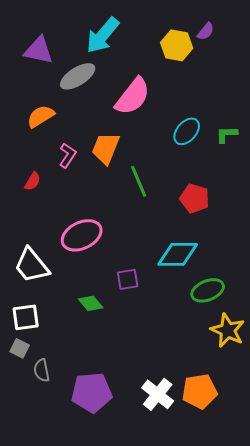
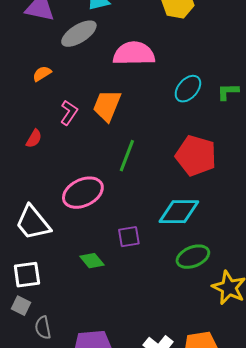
pink semicircle: (133, 96) -> (134, 54), turned -129
orange semicircle: (41, 116) -> (42, 74), size x0.7
green line: (139, 181) -> (127, 156), moved, turned 44
red pentagon: (195, 198) -> (196, 156), size x1.4
green ellipse: (208, 290) -> (193, 257), moved

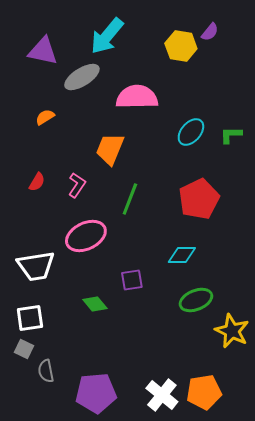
pink L-shape: (69, 113) -> (77, 185), moved
red pentagon: (196, 156) -> (199, 199), turned 30
cyan diamond: (179, 212) -> (182, 255), size x0.7
white trapezoid: (33, 223) -> (36, 266), turned -60

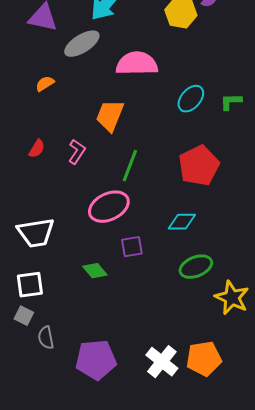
pink ellipse: (86, 236) -> (109, 207), moved

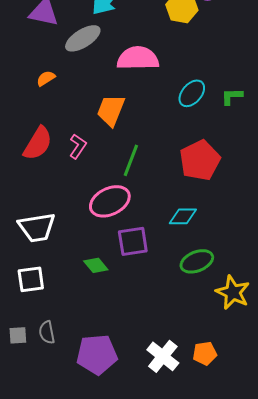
red semicircle: (37, 149) -> (38, 143), size x1.8
purple square: (132, 247) -> (133, 241), size x1.4
gray square: (24, 316) -> (18, 335), moved, turned -30
orange pentagon: (204, 359) -> (205, 353), size x0.7

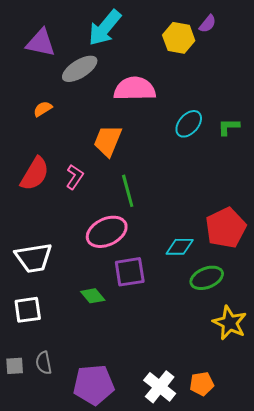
green line: (131, 160) -> (128, 191), turned -36
red pentagon: (200, 160) -> (226, 228), moved
green ellipse: (197, 261) -> (207, 278), moved

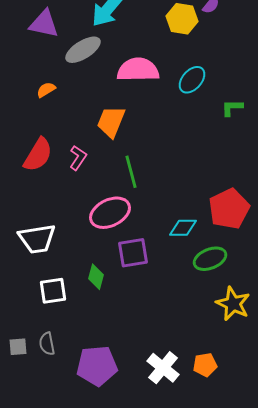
cyan ellipse: (189, 124) -> (192, 80), moved
green diamond: (93, 296) -> (96, 277), turned 55
white square: (28, 310) -> (53, 291), moved

